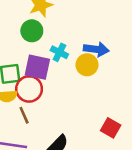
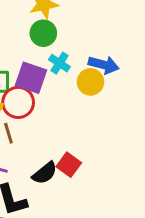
green circle: (32, 31) -> (43, 33), moved
red square: (111, 128) -> (69, 165), moved

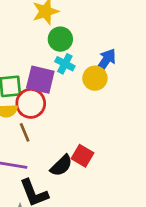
green circle: (43, 33) -> (60, 39), moved
blue arrow: (104, 65) -> (105, 61), turned -64

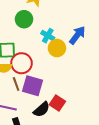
green circle: (60, 39) -> (24, 19), moved
yellow circle: (95, 78) -> (57, 48), moved
purple square: (40, 80) -> (33, 86), moved

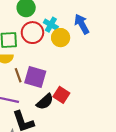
blue arrow: (77, 35) -> (82, 24), turned -66
red circle: (22, 63) -> (32, 33), moved

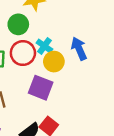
purple square: (35, 77) -> (41, 88), moved

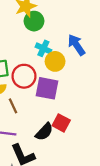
green circle: (18, 24) -> (34, 21), moved
red circle: (23, 53) -> (24, 76), moved

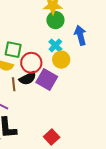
blue arrow: (76, 45) -> (80, 35), moved
red square: (61, 123) -> (52, 137), moved
black semicircle: (44, 132) -> (28, 78), moved

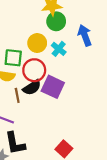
yellow circle: (61, 60) -> (37, 43), moved

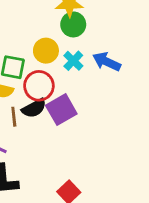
blue arrow: (85, 35) -> (107, 62), moved, turned -50
purple square: (53, 87) -> (61, 110), turned 30

